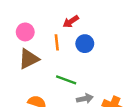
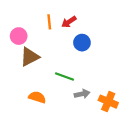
pink circle: (25, 32) -> (19, 36), moved
orange line: (57, 42) -> (49, 22), moved

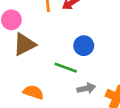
blue circle: (82, 43) -> (84, 46), moved

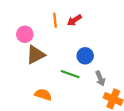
gray arrow: (86, 88) -> (100, 78), moved, turned 80

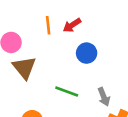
brown triangle: (36, 55) -> (24, 68), turned -42
blue circle: (85, 56) -> (87, 53), moved

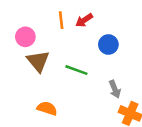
blue circle: (87, 53) -> (108, 44), moved
green line: (67, 91) -> (76, 70), moved

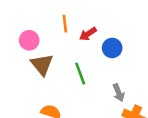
red arrow: (84, 20) -> (88, 34), moved
green line: (76, 70) -> (80, 74), turned 50

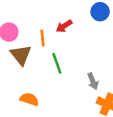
orange line: (65, 24) -> (42, 38), moved
blue circle: (112, 48) -> (100, 12), moved

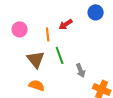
brown triangle: (21, 55) -> (36, 59), moved
gray arrow: (93, 81) -> (81, 70), moved

